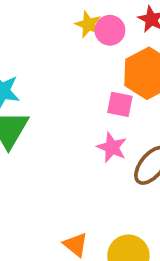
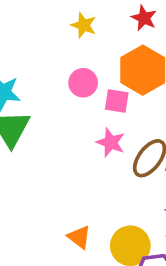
pink circle: (110, 30) -> (83, 83), moved

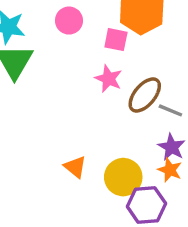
pink circle: (83, 83) -> (69, 21), moved

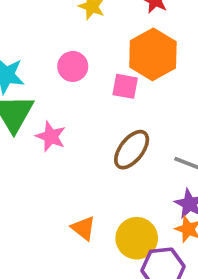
pink star: (108, 79) -> (51, 136), moved
brown ellipse: (145, 95) -> (132, 150), moved

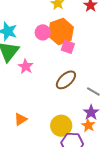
orange hexagon: (153, 54) -> (61, 32), moved
orange triangle: (83, 228) -> (21, 119), moved, turned 40

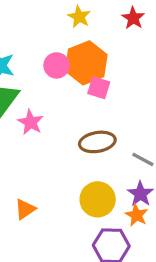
brown ellipse: (66, 80) -> (97, 142), turned 35
yellow circle: (61, 126) -> (98, 199), moved

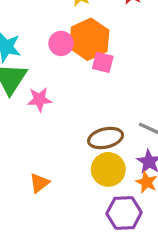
pink star: (31, 122) -> (39, 99), turned -30
brown ellipse: (97, 142) -> (106, 138), moved

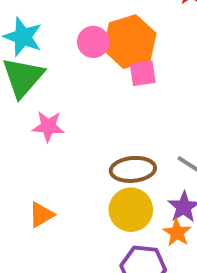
pink square: (103, 62) -> (143, 73), turned -30
pink star: (39, 99) -> (48, 126), moved

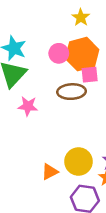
brown ellipse: (133, 169) -> (72, 92), moved
orange triangle: (41, 215) -> (50, 172), moved

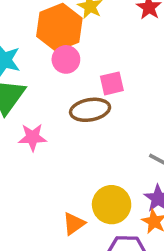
orange hexagon: (82, 54) -> (59, 27), moved

